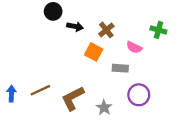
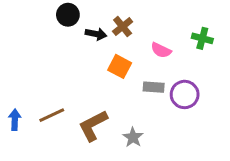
brown cross: (106, 30) -> (123, 27), moved
pink semicircle: (134, 47) -> (161, 50), moved
purple circle: (139, 95) -> (185, 94), moved

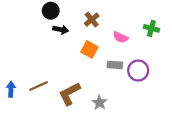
black arrow: (96, 34) -> (61, 30), moved

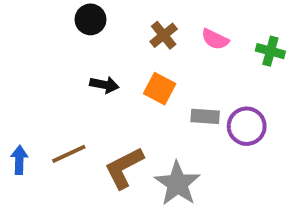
black arrow: (61, 30) -> (104, 85), moved
pink semicircle: (120, 37) -> (215, 39), moved
gray star: (99, 103) -> (177, 184), size x1.6

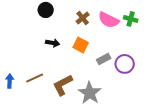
pink semicircle: (215, 39) -> (109, 20), size x1.5
green cross: (270, 51) -> (131, 19), moved
gray rectangle: (205, 116) -> (104, 59), turned -32

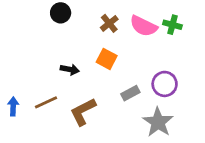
black arrow: (53, 43) -> (70, 69), moved
gray rectangle: (104, 59) -> (130, 93), moved
gray star: (90, 93) -> (158, 122), moved

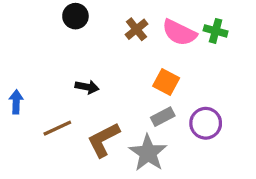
orange square: (107, 59) -> (166, 82), moved
purple circle: (165, 84) -> (206, 123), moved
blue arrow: (13, 106) -> (16, 102), moved
gray star: (158, 122) -> (148, 153), moved

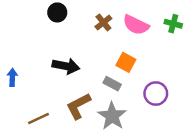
green cross: (216, 31) -> (173, 24), moved
black arrow: (87, 87) -> (66, 66), size x1.5
gray rectangle: (163, 117) -> (112, 84), moved, turned 56
brown line: (57, 128) -> (39, 118), moved

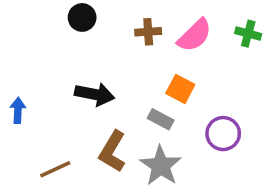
brown cross: (103, 22) -> (148, 32), turned 35
pink semicircle: (136, 25) -> (195, 35), turned -70
brown L-shape: (78, 106) -> (112, 151), turned -32

